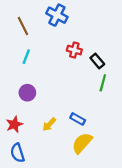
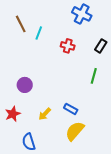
blue cross: (57, 15) -> (82, 14), moved
cyan line: (26, 57) -> (39, 33), moved
black rectangle: (97, 61) -> (101, 46), moved, turned 72
blue semicircle: (18, 153) -> (29, 142), moved

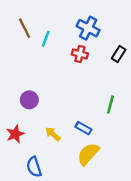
blue cross: (82, 14) -> (88, 28), moved
green line: (94, 76) -> (110, 105), moved
yellow arrow: (45, 114) -> (53, 134), turned 88

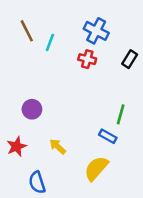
blue rectangle: (83, 128) -> (108, 136), moved

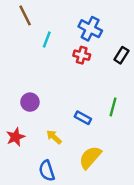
brown line: (27, 31) -> (25, 15), moved
blue rectangle: (108, 136) -> (83, 118), moved
blue semicircle: (37, 182) -> (47, 171), moved

